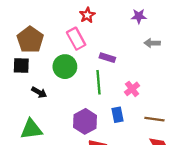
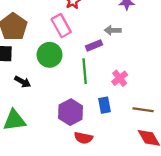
gray arrow: (152, 43) -> (113, 30), moved
purple rectangle: (107, 58) -> (94, 45), turned -40

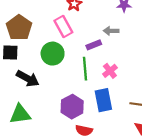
pink cross: (120, 78) -> (110, 71), moved
black arrow: (23, 82) -> (28, 78), size x1.5
blue rectangle: (104, 105) -> (103, 100), size x1.5

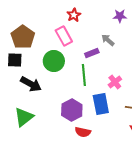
gray arrow: (111, 31) -> (108, 40), turned 40
pink cross: (110, 71) -> (115, 82), moved
green triangle: (20, 114) -> (24, 117), turned -30

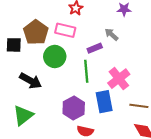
pink rectangle: (64, 36) -> (65, 30), turned -48
brown pentagon: (23, 37) -> (36, 32), moved
black square: (15, 60) -> (14, 45), moved
pink cross: (115, 82) -> (119, 79), size x1.5

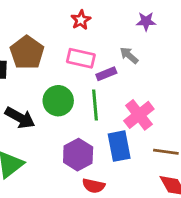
pink rectangle: (65, 30) -> (81, 58), moved
green circle: (55, 57) -> (58, 101), moved

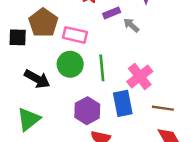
pink rectangle: (81, 58) -> (75, 35), moved
purple rectangle: (106, 74) -> (112, 13), moved

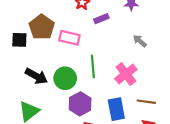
gray arrow: (131, 25) -> (140, 41), moved
green circle: (70, 64) -> (65, 78), moved
blue rectangle: (123, 103) -> (116, 109), moved

